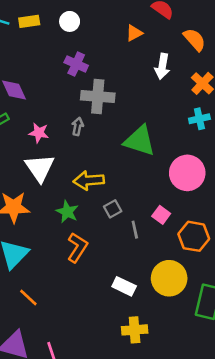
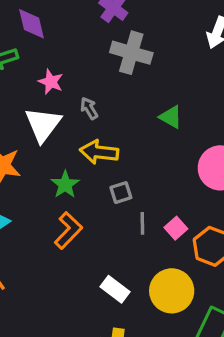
gray arrow: (78, 126) -> (89, 108), moved, turned -54
green triangle: (140, 141) -> (171, 117), size x0.6
pink square: (161, 215) -> (176, 228), moved

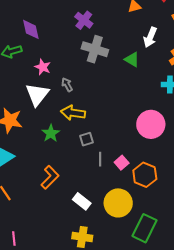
green triangle: (171, 117) -> (132, 59), moved
orange L-shape: (68, 230) -> (50, 177), moved

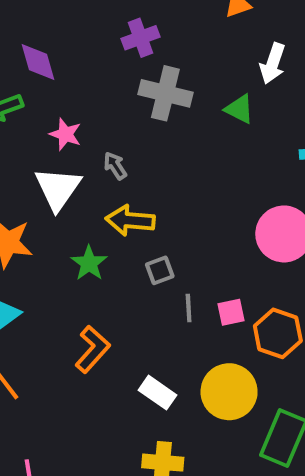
purple cross: (84, 20) -> (140, 38), turned 36
pink square: (122, 163) -> (231, 312), turned 32

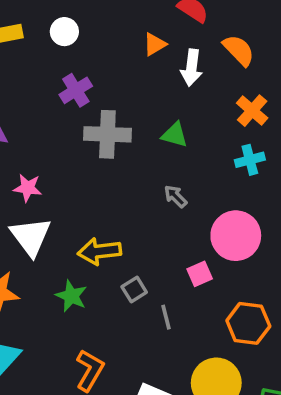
white arrow: (273, 63) -> (191, 68), moved
gray arrow: (115, 166) -> (176, 196), moved
pink square: (231, 312) -> (200, 274), moved

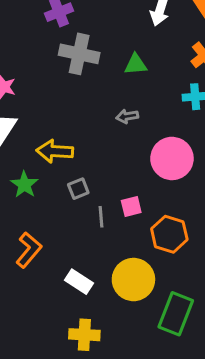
green triangle: (175, 135) -> (136, 64), turned -30
gray arrow: (176, 196) -> (127, 116), turned -65
pink square: (200, 274) -> (131, 207), moved

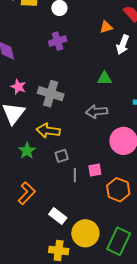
gray cross: (79, 54) -> (51, 94), moved
gray arrow: (127, 116) -> (97, 112), size x1.5
yellow circle: (133, 280) -> (85, 233), moved

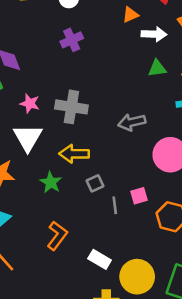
white arrow: (123, 45) -> (154, 34), turned -102
green triangle: (105, 78) -> (157, 68), moved

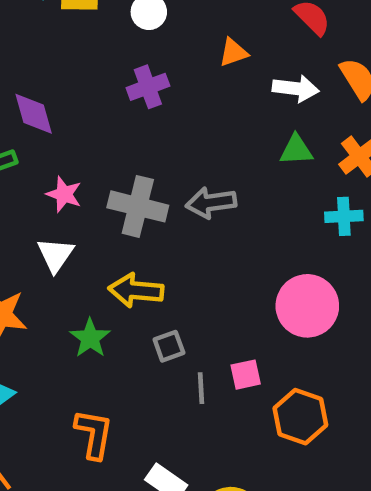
orange triangle: (130, 15) -> (233, 52), moved
gray arrow: (132, 122) -> (211, 203), moved
white triangle: (28, 138) -> (55, 255), size x0.7
orange L-shape: (57, 236) -> (94, 434), turned -32

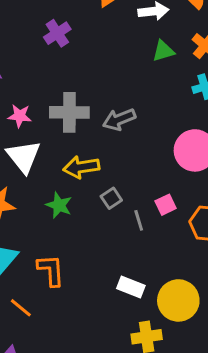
gray arrow: (211, 203) -> (119, 119), moved
white triangle: (55, 255) -> (23, 157), size x1.4
orange L-shape: (94, 434) -> (51, 270), moved

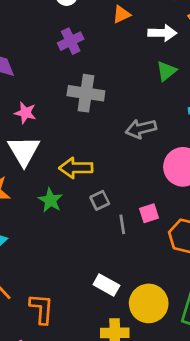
green triangle: (163, 51) -> (166, 71), turned -30
gray cross: (69, 112) -> (86, 93), moved
gray arrow: (119, 119) -> (141, 129), moved
orange L-shape: (51, 270) -> (42, 309), moved

